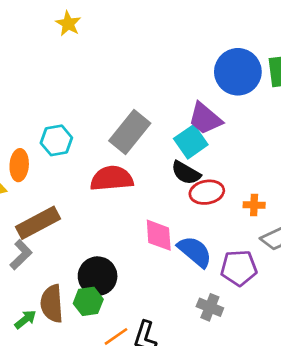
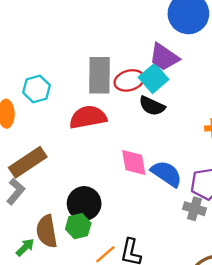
gray rectangle: (130, 132) -> (100, 75), turned -33
red ellipse: (207, 192) -> (129, 80), moved
gray cross: (210, 307) -> (194, 209), moved

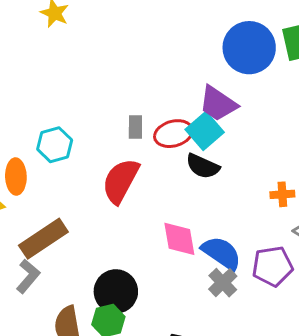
gray rectangle: (100, 75) -> (135, 127), size x0.5
red semicircle: (88, 117) -> (121, 181), turned -51
gray cross: (194, 209) -> (223, 283), moved, turned 30

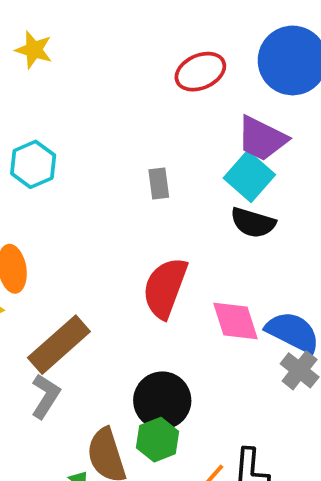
red ellipse: (173, 134) -> (200, 72), moved
cyan hexagon: (55, 145) -> (33, 164), moved
red semicircle: (121, 181) -> (165, 288), moved

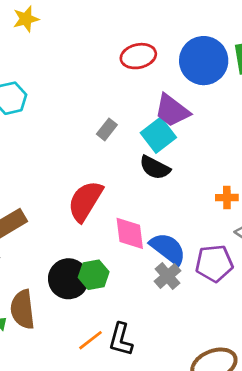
yellow star: (34, 50) -> (26, 19), turned 30
gray rectangle: (159, 184) -> (107, 129), moved, turned 35
green hexagon: (158, 440) -> (94, 275), moved

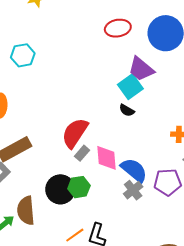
gray rectangle: (107, 129) -> (82, 153), moved
black semicircle: (155, 168) -> (127, 110), size x0.7

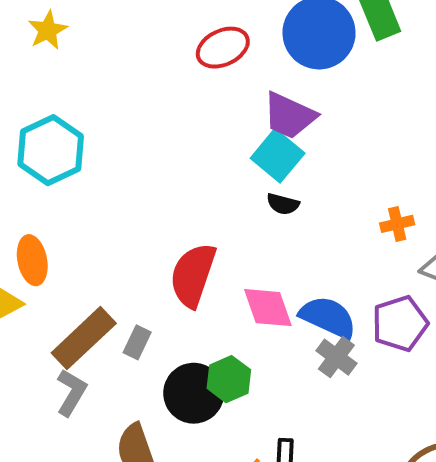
cyan hexagon: (23, 55) -> (51, 150), size x1.4
gray rectangle: (82, 153) -> (137, 342), moved

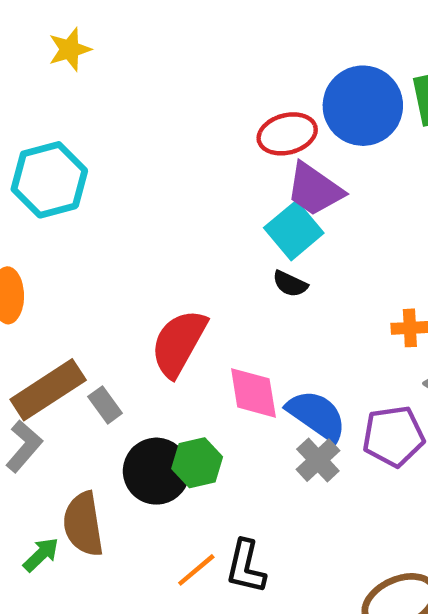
red ellipse: (223, 48) -> (287, 134), moved
gray rectangle: (137, 342) -> (105, 405), turned -72

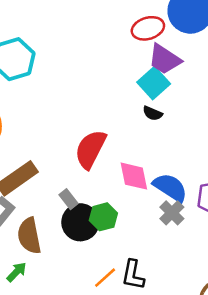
gray rectangle: (105, 405) -> (68, 199), moved
brown semicircle: (83, 524) -> (29, 236), moved

